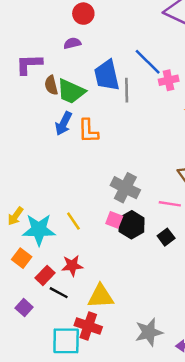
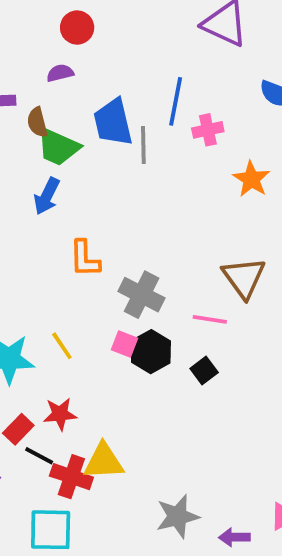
blue line: (148, 62) -> (176, 101), turned 56
brown semicircle: (51, 85) -> (37, 122), moved
orange L-shape: (88, 131) -> (85, 259), moved
red cross: (88, 326) -> (71, 477), moved

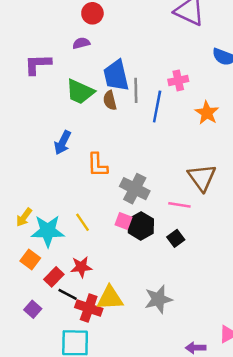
blue line: (176, 101) -> (157, 107), moved
brown semicircle: (37, 122) -> (110, 100), moved
blue arrow: (47, 196) -> (63, 143), moved
gray star: (178, 516) -> (158, 299), moved

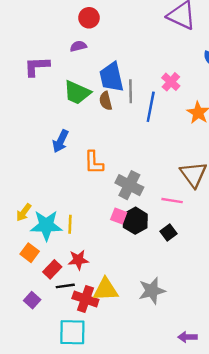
pink cross: (178, 80) -> (171, 82), turned -36
yellow line: (82, 222) -> (70, 224), moved, turned 36
black line: (68, 294) -> (65, 286), turned -36

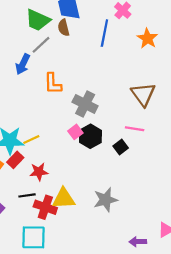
gray line: (131, 91) -> (41, 45), moved, turned 48
pink line: (172, 201) -> (135, 129), moved
pink square: (119, 216) -> (75, 132), turned 32
yellow line: (70, 224) -> (31, 139), turned 63
red rectangle: (52, 269) -> (15, 160), moved

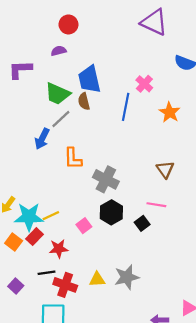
brown triangle: (143, 94) -> (165, 170), size x0.7
pink square: (75, 132) -> (84, 226), moved
yellow triangle: (64, 199) -> (97, 279), moved, size x0.7

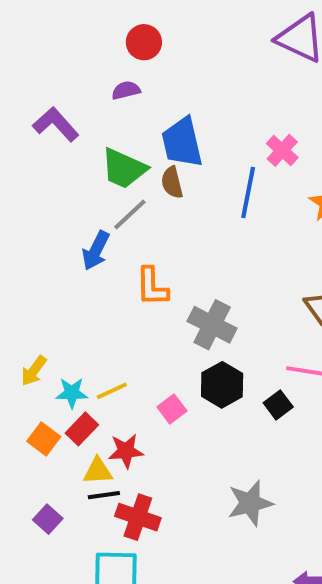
purple L-shape: (20, 70) -> (56, 124), turned 50
cyan star: (29, 217) -> (72, 393), size x0.6
yellow triangle: (97, 279) -> (98, 471), moved

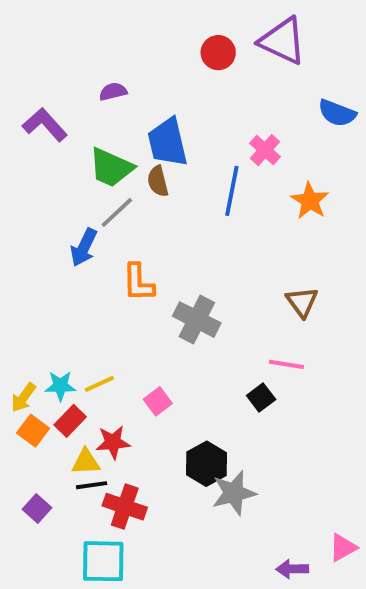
red circle: (144, 42) -> (218, 53), moved
yellow arrow: (34, 371) -> (23, 397), moved
black hexagon: (222, 385) -> (207, 464), moved

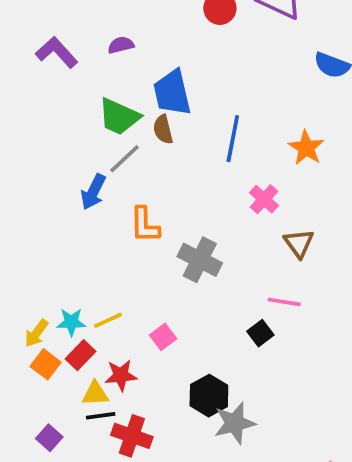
purple L-shape: (45, 125) -> (57, 52), moved
pink cross: (265, 150) -> (264, 199), moved

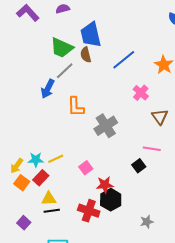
blue line: (233, 139) -> (124, 60), turned 40
gray cross: (200, 260) -> (106, 126), turned 30
red star: (121, 375) -> (105, 185), moved
gray star: (235, 423) -> (147, 222), moved, size x0.6
red cross: (132, 436) -> (89, 211), moved

